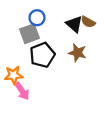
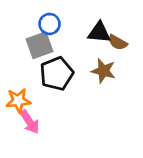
brown semicircle: (88, 22) -> (118, 42), moved
black triangle: (74, 24) -> (99, 32), turned -36

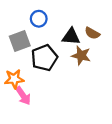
black triangle: (99, 32) -> (71, 37), moved
gray square: (40, 45) -> (20, 41), moved

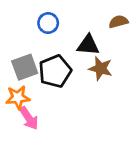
brown semicircle: (92, 33) -> (118, 22), moved, turned 136
gray square: (20, 41) -> (25, 67), moved

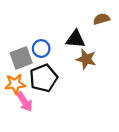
blue circle: (48, 23) -> (41, 49), moved
black pentagon: (55, 71) -> (44, 78), moved

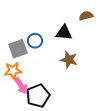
brown star: (86, 59) -> (69, 60), moved
black pentagon: (44, 78) -> (38, 96), moved

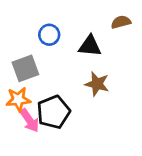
blue circle: (35, 41) -> (49, 35), moved
black pentagon: (38, 96) -> (53, 112), moved

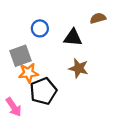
orange star: (18, 99) -> (28, 73), moved
pink arrow: (30, 120) -> (14, 107), moved

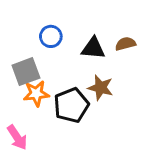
brown semicircle: (98, 18) -> (125, 44), moved
black pentagon: (43, 91) -> (71, 105), moved

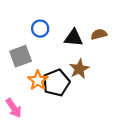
brown star: (101, 88) -> (79, 69), turned 30
orange star: (36, 94) -> (38, 80), moved, turned -30

